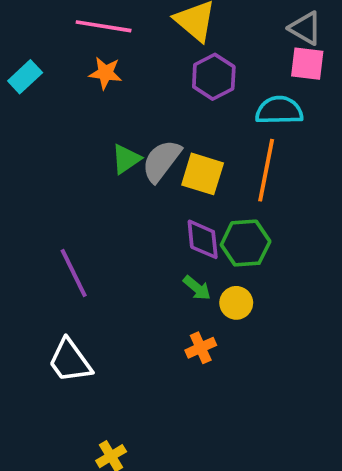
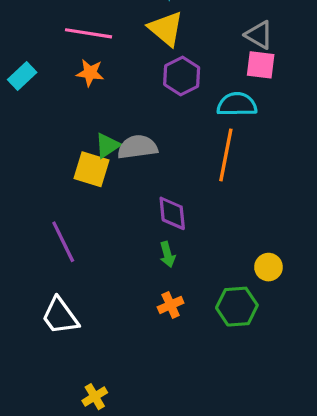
gray semicircle: (161, 161) -> (137, 147), turned 45
yellow square: (203, 174) -> (92, 169), moved
green hexagon: (246, 243) -> (237, 307), moved
green arrow: (197, 288) -> (167, 254), turned 35
yellow circle: (236, 303) -> (268, 267), moved

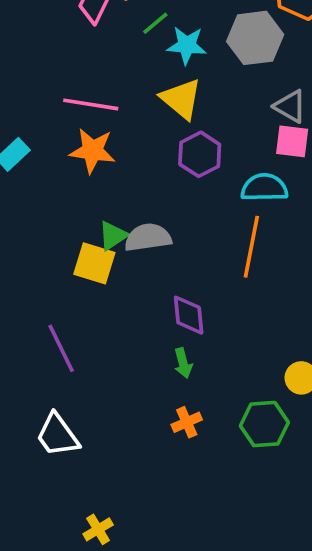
orange star: (90, 73) -> (93, 151), size x1.4

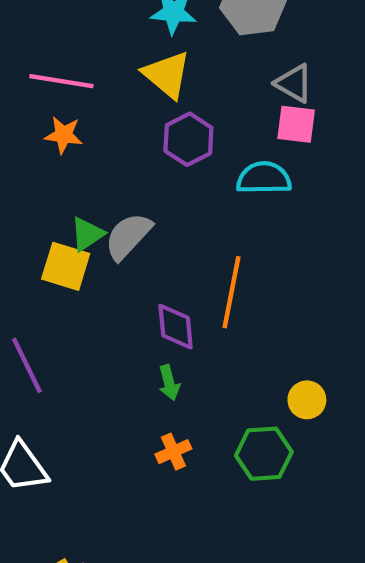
orange star: (93, 151) -> (64, 135), size x0.7
gray semicircle: (148, 237) -> (128, 236), turned -39
orange line: (251, 247) -> (232, 292), moved

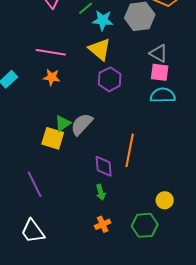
cyan semicircle: (264, 178) -> (163, 95), moved

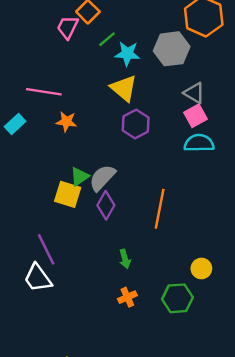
pink line: (51, 52) -> (44, 92), moved
pink square: (160, 72) -> (195, 116), turned -36
purple diamond: (104, 166) -> (106, 205), moved, turned 35
white trapezoid: (33, 231) -> (38, 278), moved

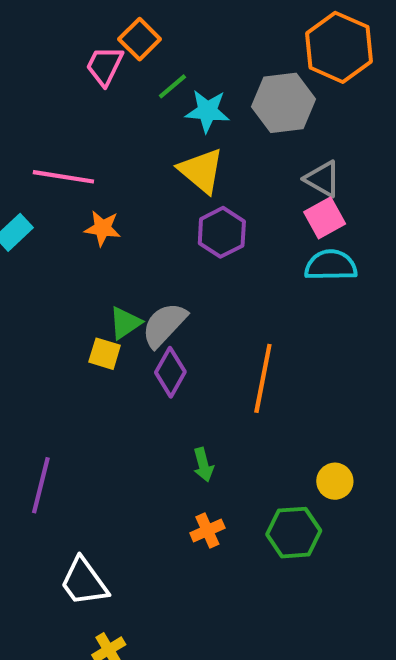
yellow square: (68, 194) -> (105, 354), size x0.7
purple line: (46, 249) -> (41, 485), moved, turned 40
white trapezoid: (38, 278) -> (84, 582), moved

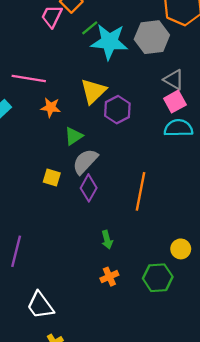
cyan star: (207, 111) -> (109, 42), size x1.5
yellow triangle: (201, 171) -> (93, 91), moved, turned 36
green triangle: (125, 323) -> (74, 136), moved

